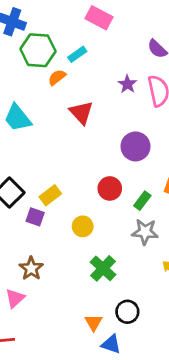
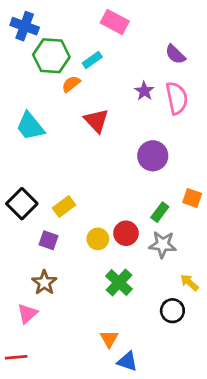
red circle: (110, 188) -> (126, 233), moved
purple square: (35, 217) -> (49, 240), moved
black circle: (127, 312) -> (172, 311), moved

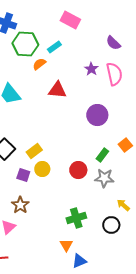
red triangle: (96, 121) -> (57, 90), turned -42
orange square: (192, 198) -> (125, 145), turned 32
yellow circle: (98, 239) -> (42, 169), moved
green cross: (119, 283) -> (76, 218), moved, turned 30
blue triangle: (127, 361) -> (79, 261), turned -42

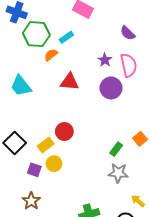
purple circle: (97, 115) -> (111, 88), moved
red circle: (78, 170) -> (64, 132), moved

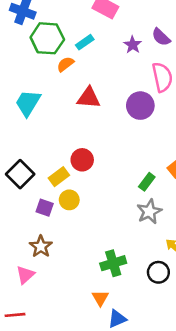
purple star: (105, 60) -> (133, 45), moved
cyan trapezoid: (21, 86) -> (28, 103), turned 70
gray star: (118, 173) -> (149, 212), turned -30

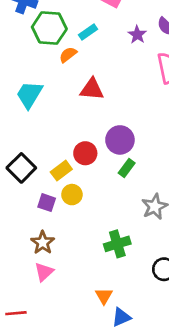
purple circle: (140, 106) -> (120, 140), moved
green rectangle: (147, 182) -> (127, 168), moved
green cross: (113, 263) -> (117, 244), moved
pink triangle: (25, 275) -> (44, 272), moved

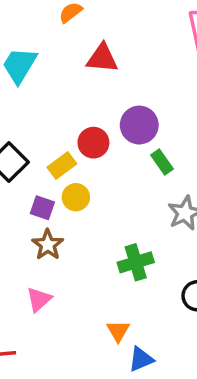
green rectangle: (127, 168) -> (162, 162), moved, turned -72
brown star: (43, 243) -> (48, 245), moved

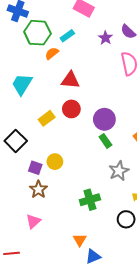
purple circle: (139, 125) -> (104, 119), moved
red circle: (93, 143) -> (71, 109), moved
yellow rectangle: (62, 166) -> (47, 118), moved

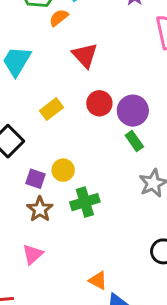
red triangle: (70, 80) -> (85, 55), turned 42
red circle: (71, 109) -> (99, 103), moved
green cross: (90, 200) -> (85, 202), moved
orange triangle: (80, 240) -> (98, 280), turned -32

